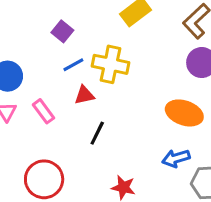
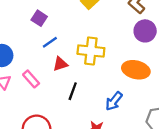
yellow cross: (111, 64) -> (91, 51), moved
blue arrow: (176, 158) -> (114, 101), moved, turned -30

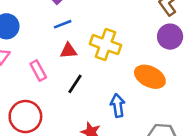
pink rectangle: (31, 79) -> (38, 71), moved
blue arrow: (114, 101) -> (118, 106), turned 120

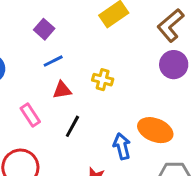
yellow cross: (105, 45) -> (103, 80), size x0.6
orange ellipse: (150, 77) -> (155, 130), moved

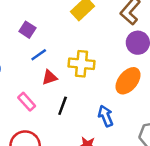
yellow cross: (103, 80) -> (82, 64), size x1.5
orange ellipse: (155, 130) -> (128, 81), moved, turned -64

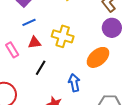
pink rectangle: (27, 102) -> (12, 50), moved

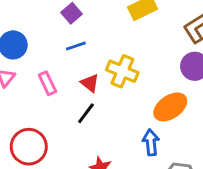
red triangle: (34, 43) -> (90, 83), moved, turned 40
blue arrow: (74, 83) -> (151, 142), moved

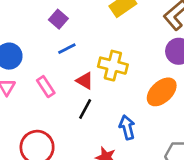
blue arrow: (151, 142) -> (127, 127), moved

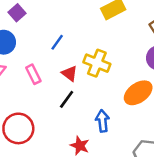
purple square: (58, 19) -> (17, 13), moved
blue line: (67, 49) -> (57, 42), turned -35

